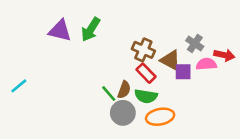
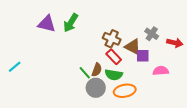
pink semicircle: (206, 64) -> (161, 71), moved

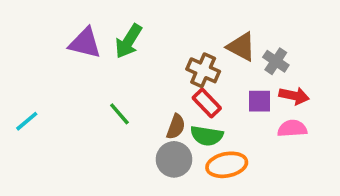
red arrow: (175, 43) -> (294, 96), moved
brown triangle: (133, 47) -> (241, 47), moved
green line: (85, 73) -> (119, 114), moved

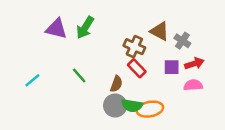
red arrow: (294, 96) -> (194, 64), turned -30
cyan line: (27, 121) -> (32, 80), moved
green semicircle: (207, 136) -> (132, 106), moved

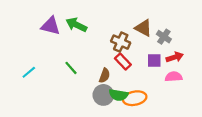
green arrow: (85, 28) -> (76, 25), turned 84

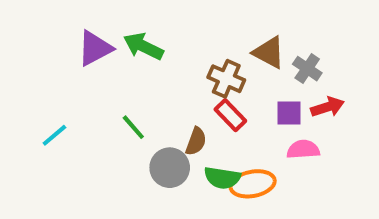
purple triangle: (50, 26) -> (95, 48), turned -42
pink semicircle: (174, 77) -> (303, 149), moved
gray circle: (103, 95) -> (170, 168), moved

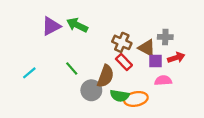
brown triangle: (269, 52) -> (147, 48), moved
gray cross: (307, 69) -> (165, 37), turned -32
brown semicircle: (196, 141) -> (105, 76), size x1.5

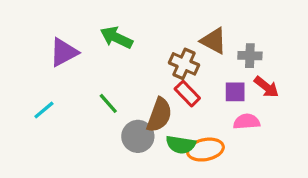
purple triangle: (51, 26) -> (64, 52), moved
brown triangle: (147, 48) -> (214, 41), moved
red arrow: (176, 58) -> (266, 87), turned 56

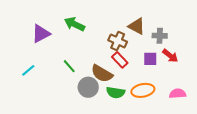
brown semicircle: (159, 115) -> (102, 74), turned 100
pink semicircle: (247, 122) -> (178, 94), moved
orange ellipse: (205, 150) -> (143, 90), moved

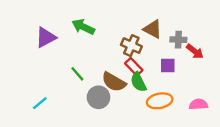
red arrow: (170, 56) -> (195, 51), moved
cyan line: (28, 70) -> (40, 103), moved
green semicircle: (116, 92) -> (138, 82), moved, turned 54

